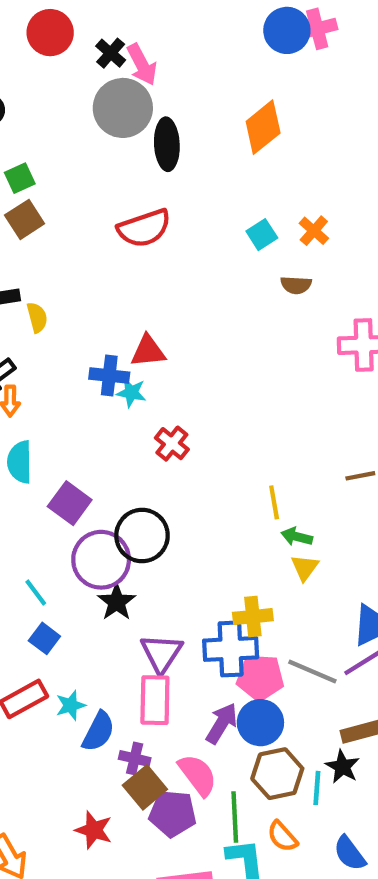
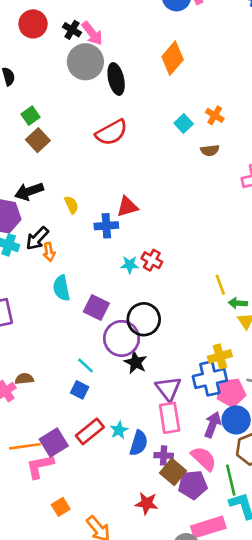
yellow semicircle: (37, 317) -> (71, 205), moved
cyan star: (131, 393) -> (130, 265), moved
blue square: (44, 638) -> (80, 390), moved

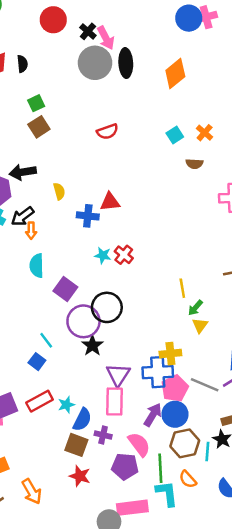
black ellipse: (116, 79) -> (126, 63), moved
red semicircle: (111, 132) -> (107, 132), size x0.7
green arrow: (238, 303) -> (195, 308), turned -63
pink pentagon: (231, 393) -> (175, 388), turned -30
brown square: (173, 472) -> (76, 445), moved, turned -30

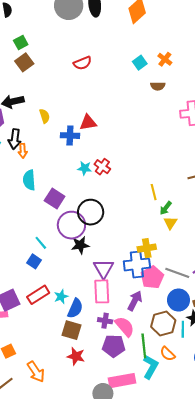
black arrow: (23, 216) -> (15, 139), turned -42
black star: (92, 345) -> (80, 245), turned 30
blue circle: (175, 414) -> (178, 300), moved
purple cross: (103, 435) -> (105, 321), moved
cyan L-shape: (167, 493) -> (150, 367), turned 40

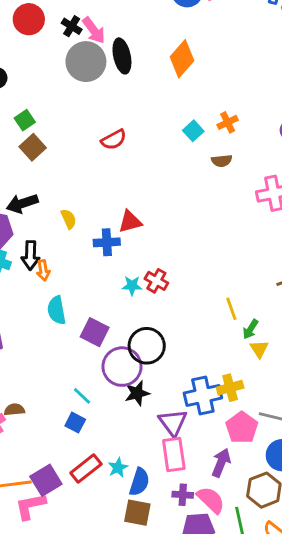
orange cross: (165, 59) -> (228, 122), turned 32
blue cross: (137, 264) -> (203, 395), moved

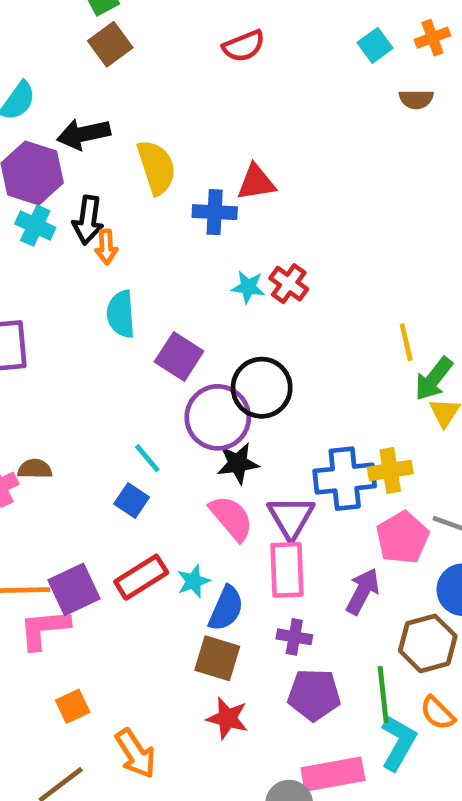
yellow semicircle: (69, 219) -> (156, 167), size x1.6
green arrow: (250, 329) -> (434, 379), size x1.4
pink semicircle: (211, 500) -> (231, 518), moved

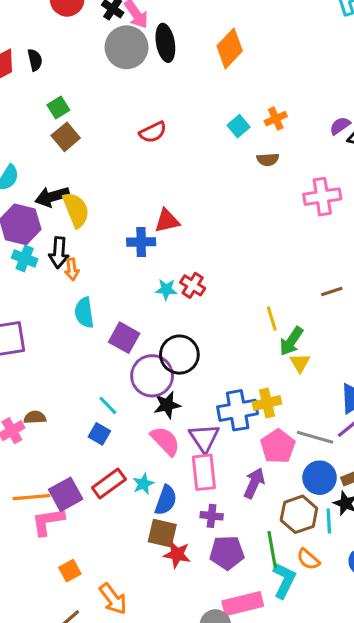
yellow semicircle: (156, 167) -> (76, 210), moved
red star: (227, 718) -> (177, 554), moved

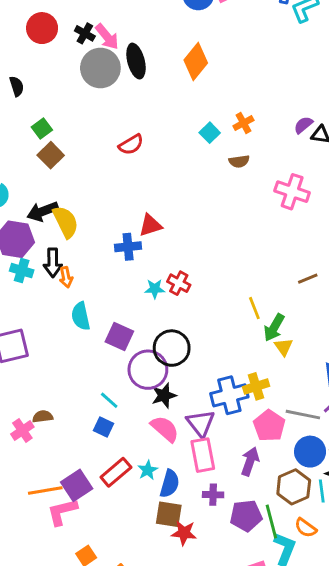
pink cross: (322, 197) -> (292, 192), turned 32
purple pentagon: (227, 553) -> (246, 516), moved

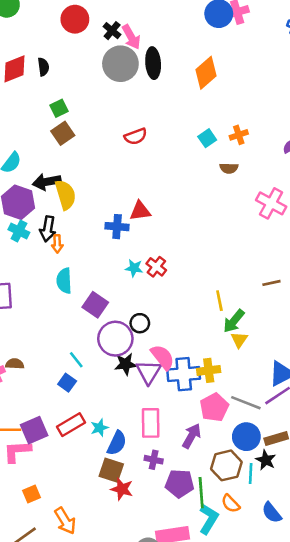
black circle: (172, 348) -> (140, 323), size x0.6
purple triangle: (201, 423) -> (149, 372), moved
pink semicircle: (165, 429) -> (163, 357), moved

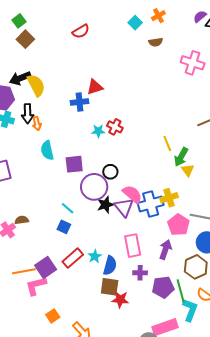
purple square: (95, 305) -> (74, 164), turned -30

